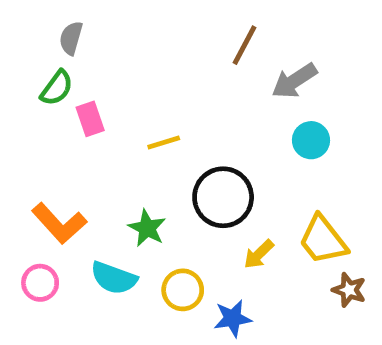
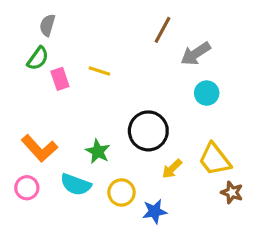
yellow line: (164, 143) -> (99, 71), moved, turned 35

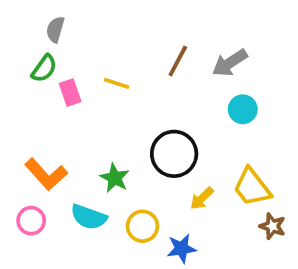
brown line: (163, 30) -> (178, 61), moved

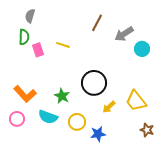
brown line: (178, 61) -> (97, 23), moved
green semicircle: (44, 68) -> (24, 37), turned -35
cyan circle: (243, 109) -> (142, 49), moved
brown star: (272, 226) -> (147, 130), moved

